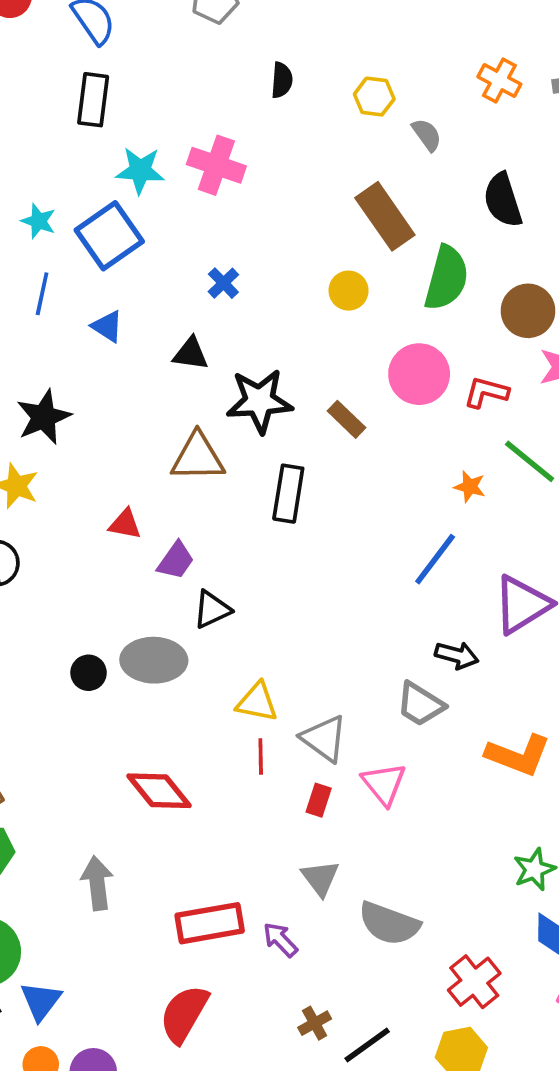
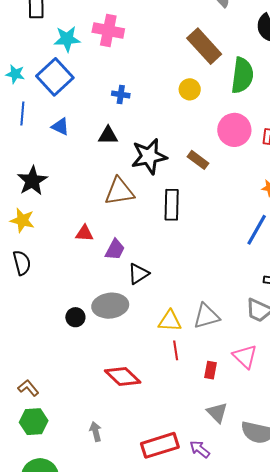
blue cross: (223, 283) -> (121, 94), turned -30
gray triangle: (324, 738) -> (206, 316), moved, turned -44
gray arrow: (97, 883) -> (96, 432), size x0.7

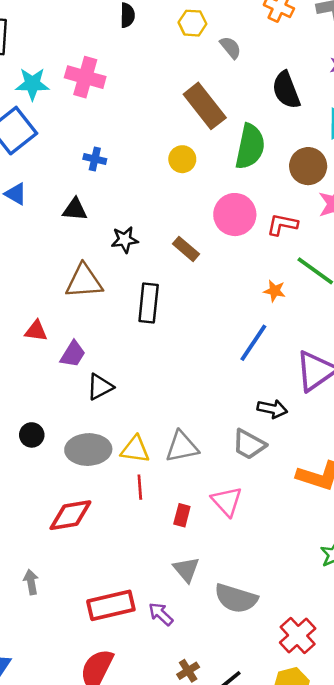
black star: (149, 156) -> (125, 240), size x0.6
gray ellipse: (110, 306) -> (88, 450), moved
black circle: (75, 317) -> (32, 435), moved
red diamond: (123, 377) -> (70, 515), turned -57

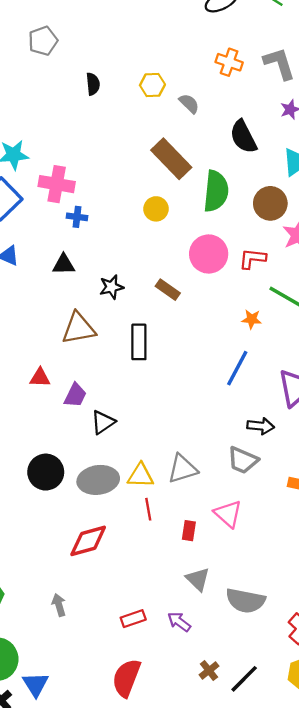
pink cross: (85, 77) -> (57, 184), moved
black circle: (32, 435) -> (46, 472), size x1.6
red rectangle: (111, 605) -> (133, 619), size x0.6

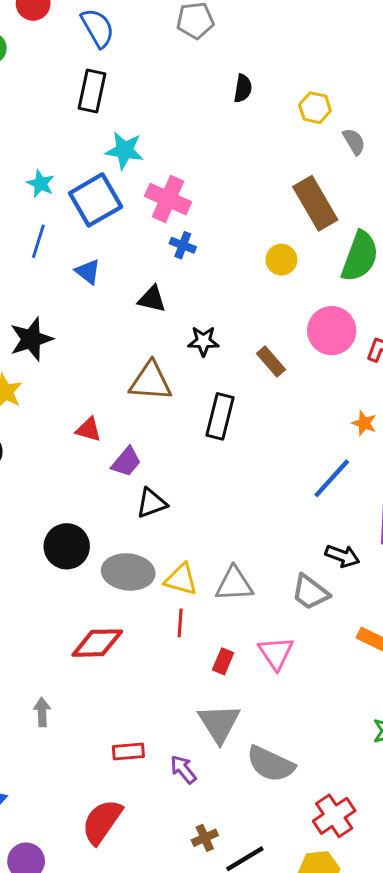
gray triangle: (198, 579) -> (219, 723), size x1.4

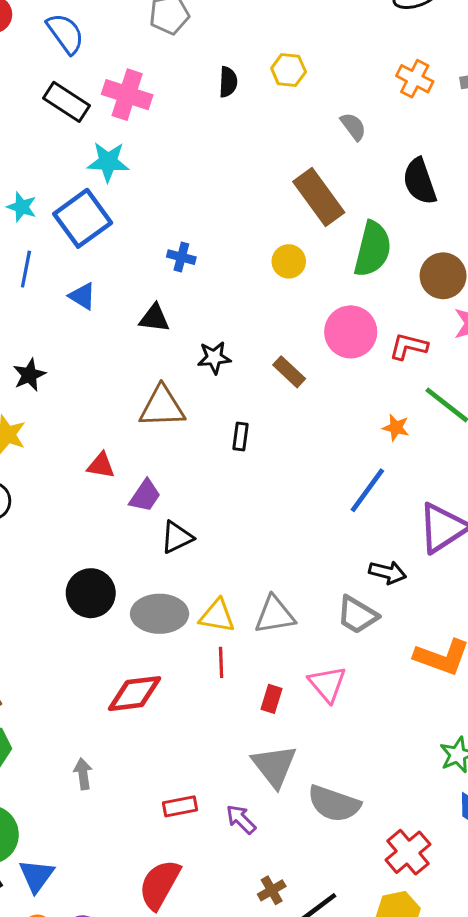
black rectangle: (92, 91) -> (67, 102), turned -63
yellow hexagon: (315, 108) -> (289, 70), moved
pink cross: (168, 199) -> (127, 95), moved
black star: (31, 339) -> (29, 375), size x0.7
black rectangle: (220, 416) -> (240, 437), size x0.6

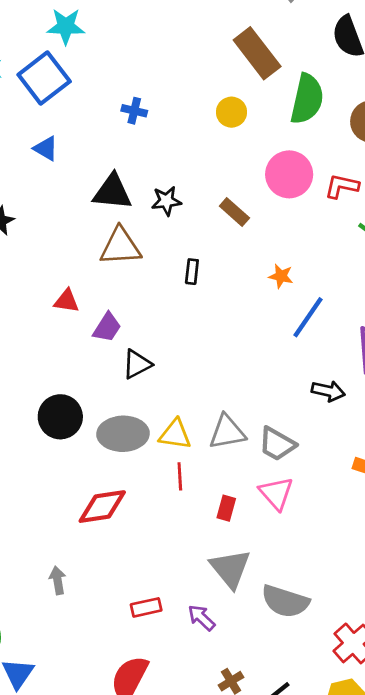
black triangle: (154, 318) -> (112, 192), moved, size x1.4
orange star: (396, 428) -> (281, 276), moved
gray trapezoid: (357, 615) -> (277, 444), moved

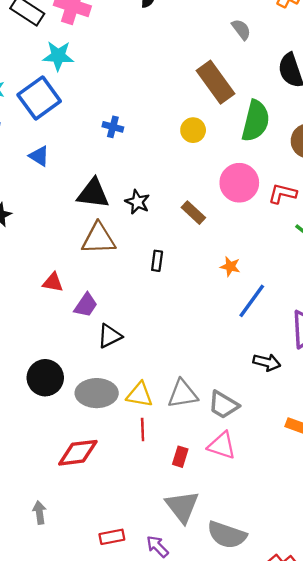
black star: (166, 201) -> (137, 202), turned 30
pink triangle: (276, 493) -> (222, 445), turned -32

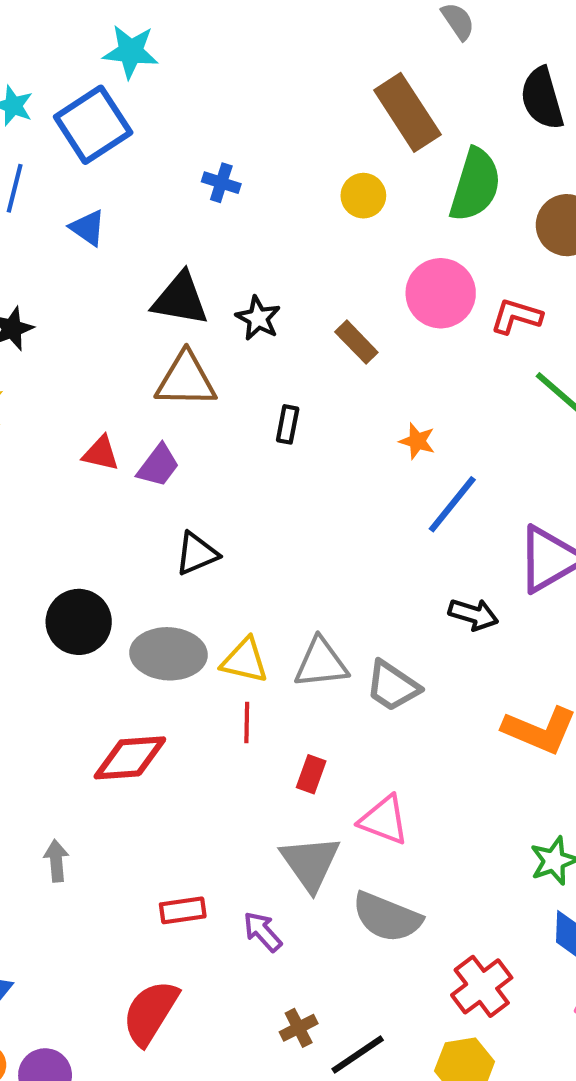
purple trapezoid: (86, 305) -> (158, 466), moved
pink triangle: (222, 445) -> (384, 820), moved

